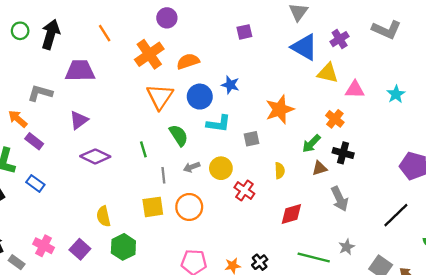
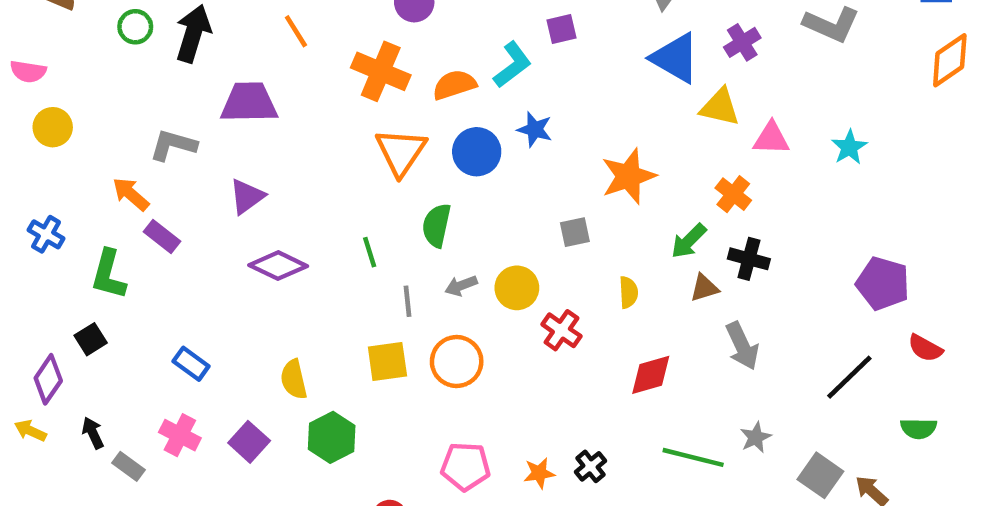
orange cross: (149, 54) -> (381, 71), turned -32
cyan L-shape: (219, 124) -> (512, 65), moved, turned -45
green semicircle: (179, 135) -> (437, 225), turned -135
blue rectangle: (35, 183) -> (191, 364), moved

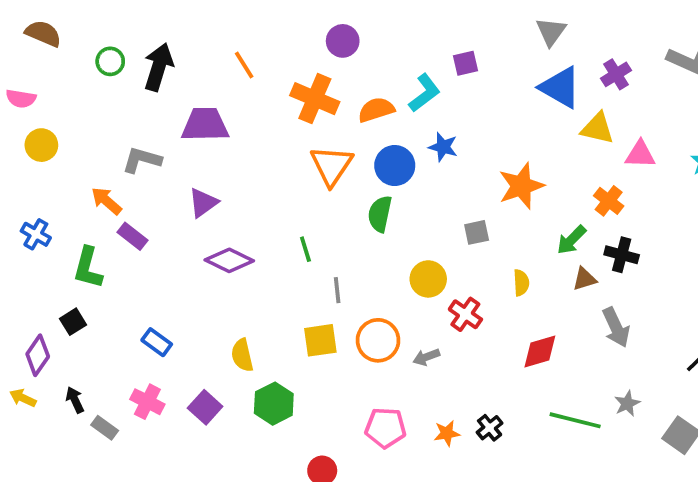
green semicircle: (437, 225) -> (380, 214), moved
gray arrow: (461, 286) -> (426, 357), moved

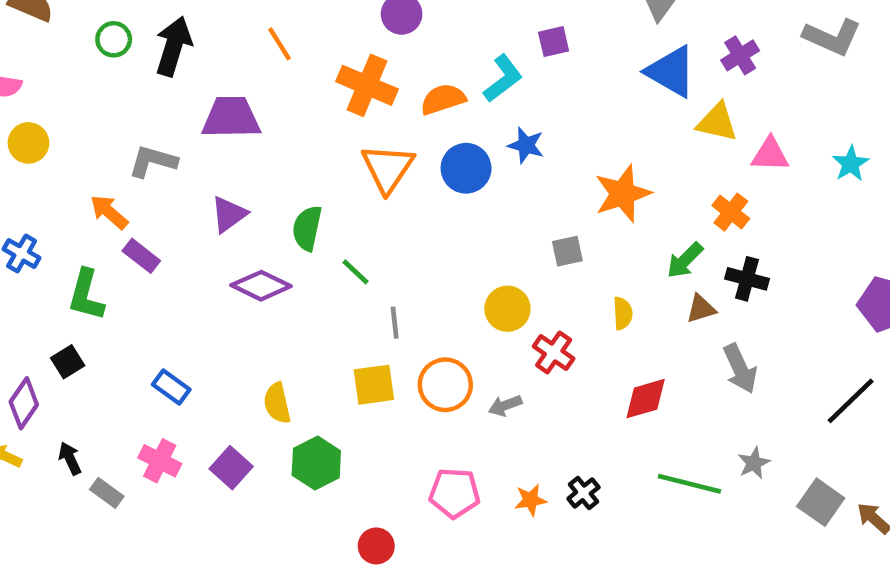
green semicircle: (380, 214) -> (307, 228), moved
green line: (305, 249) -> (355, 272), turned -30

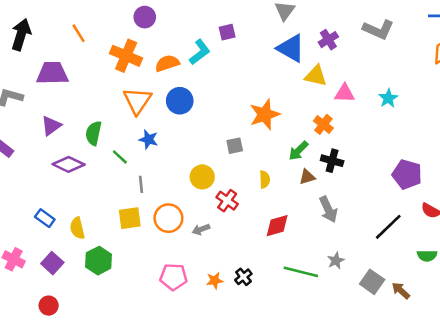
blue star: (526, 145) -> (148, 139), moved
blue rectangle: (171, 387) -> (45, 218), moved
red circle: (376, 546) -> (49, 306), moved

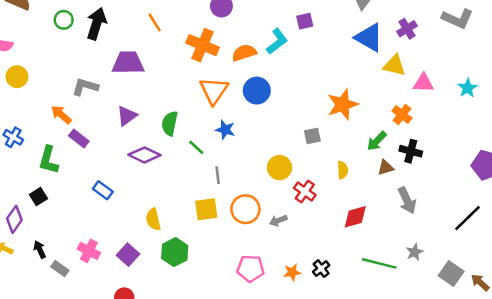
blue rectangle: (45, 218) -> (103, 190), moved

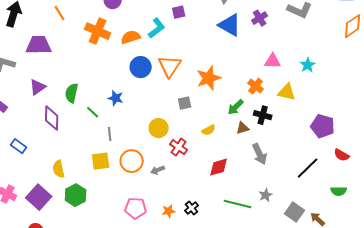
yellow triangle: (394, 65) -> (287, 92), moved
orange triangle: (214, 91) -> (170, 66), moved
purple diamond: (144, 155) -> (52, 118), turned 65
yellow semicircle: (343, 170) -> (209, 130), turned 64
purple square: (128, 255) -> (39, 197), size x1.4

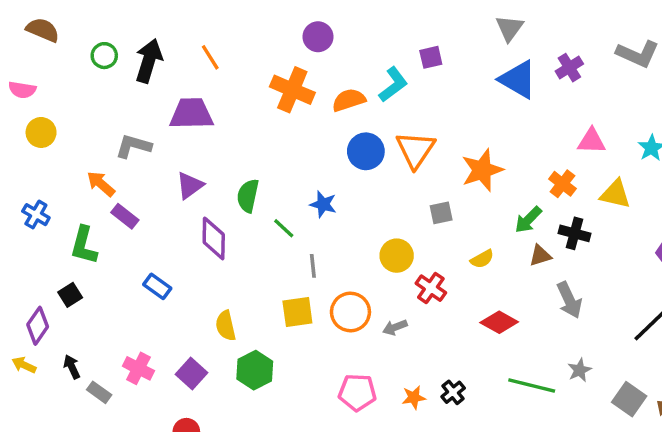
orange line: (60, 13) -> (210, 57), moved
red diamond: (219, 167) -> (499, 322), turned 45
purple square: (39, 197) -> (191, 374), size x0.7

